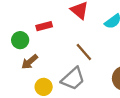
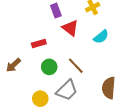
green circle: (20, 40) -> (49, 67), moved
brown arrow: (30, 62) -> (13, 65), moved

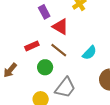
cyan semicircle: (101, 37) -> (89, 53), moved
brown line: (76, 66) -> (59, 50), moved

